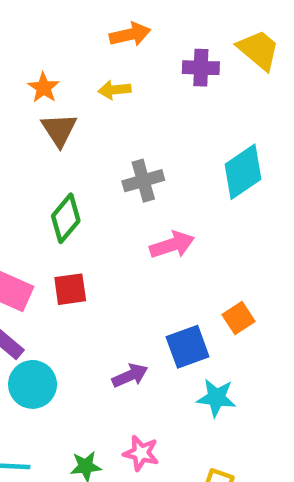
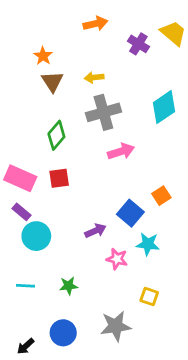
purple cross: (201, 68) -> (138, 44), turned 30
yellow arrow: (114, 90) -> (94, 77), moved
gray cross: (143, 181) -> (103, 112), size x1.4
blue square: (188, 347) -> (130, 213), turned -30
pink star: (141, 453) -> (117, 259), moved

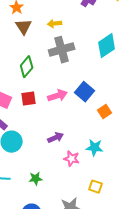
pink arrow: (121, 151) -> (58, 96), moved
blue square: (130, 213) -> (85, 92), moved

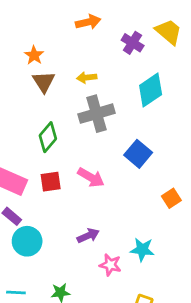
cyan diamond: (107, 46) -> (151, 90), moved
blue square: (85, 92) -> (138, 154), moved
pink arrow: (58, 96) -> (91, 177), turned 48
orange square: (105, 112) -> (171, 198), moved

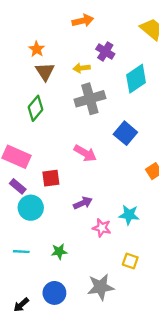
purple cross: (133, 43) -> (105, 51), moved
green diamond: (48, 137) -> (35, 108), moved
red square: (51, 182) -> (51, 178), moved

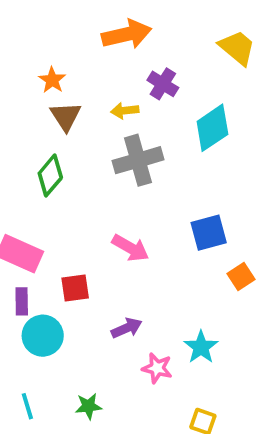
orange arrow: (83, 21) -> (127, 34), size x1.4
blue square: (125, 133) -> (209, 233), moved, turned 35
purple rectangle: (18, 186) -> (22, 301), turned 49
cyan star: (129, 215) -> (201, 347), turned 30
cyan line: (21, 252) -> (27, 406), turned 70

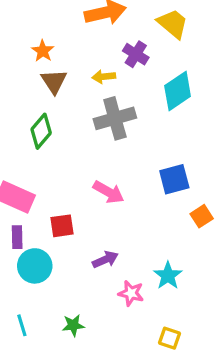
yellow trapezoid: (237, 48) -> (173, 24), moved

